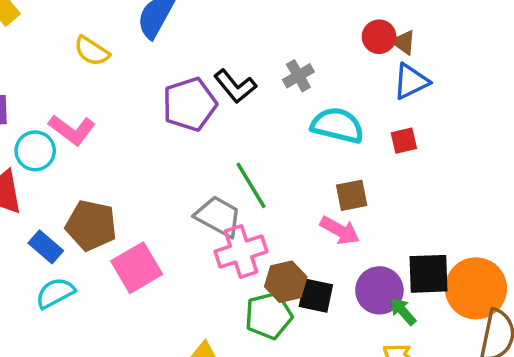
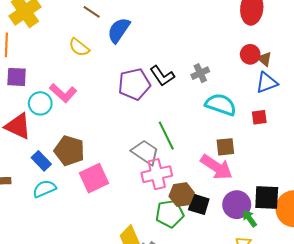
pink arrow: (340, 230) -> (216, 167), size x1.4

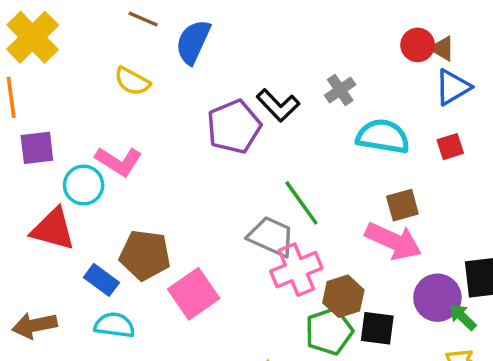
cyan semicircle: (44, 189) -> (114, 325), turned 40
black square: (199, 204) -> (377, 328), moved

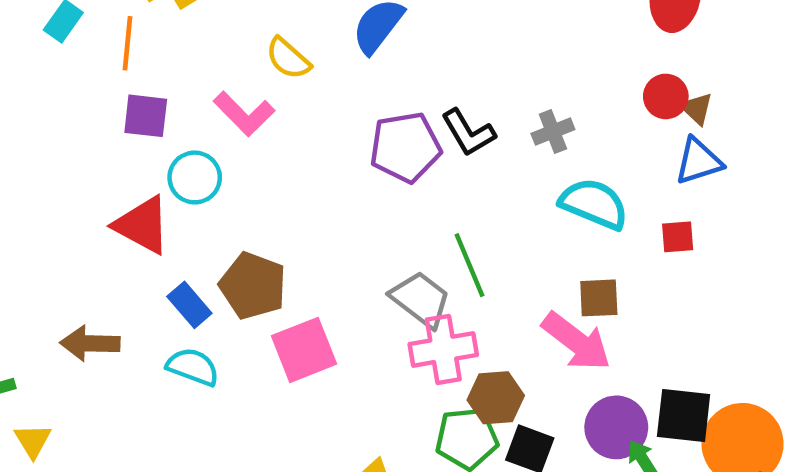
pink L-shape: (119, 161) -> (244, 114), moved

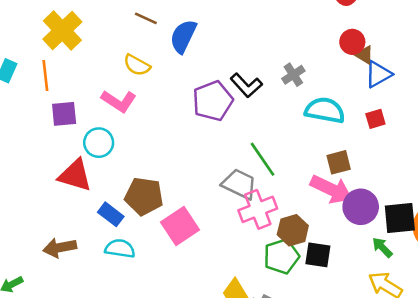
brown triangle: (697, 109) -> (364, 55), moved
purple circle: (616, 427) -> (361, 207), moved

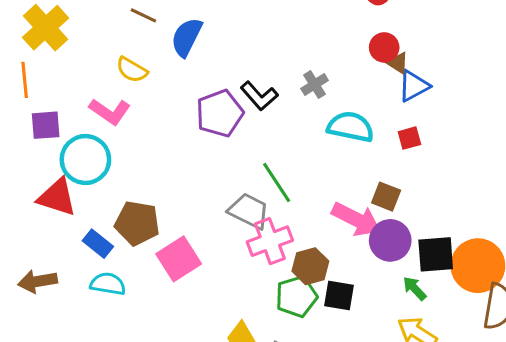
cyan circle: (99, 143) -> (85, 160), size x1.4
brown square: (339, 162) -> (386, 197), moved, turned 35

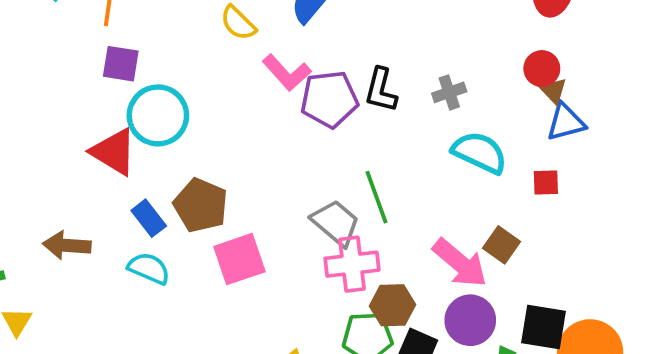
black L-shape: (259, 96) -> (381, 90), turned 42
pink L-shape: (110, 111) -> (287, 73), moved
purple circle: (390, 240) -> (470, 320), moved

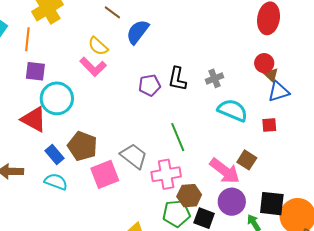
pink L-shape: (287, 73) -> (93, 67), moved
purple pentagon: (329, 99) -> (150, 85), size x0.7
gray trapezoid: (336, 223) -> (134, 156), moved

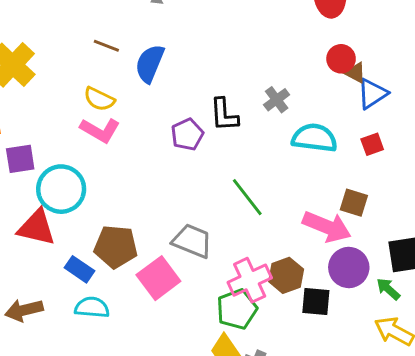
pink cross: (166, 174) -> (250, 280), moved
green pentagon: (176, 213) -> (237, 309), moved

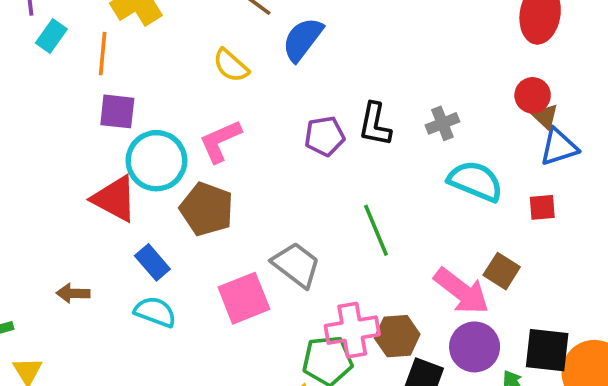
pink L-shape: (100, 130) -> (220, 141), moved, turned 111
brown pentagon: (116, 247) -> (207, 209), moved
brown arrow: (24, 310) -> (73, 293), size x0.7

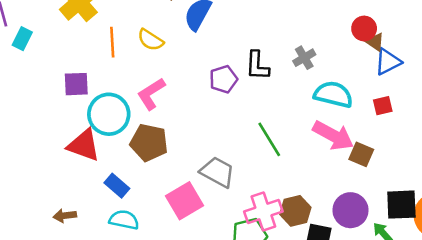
orange line: (103, 54) -> (112, 42), moved
pink arrow: (462, 291) -> (333, 136), moved

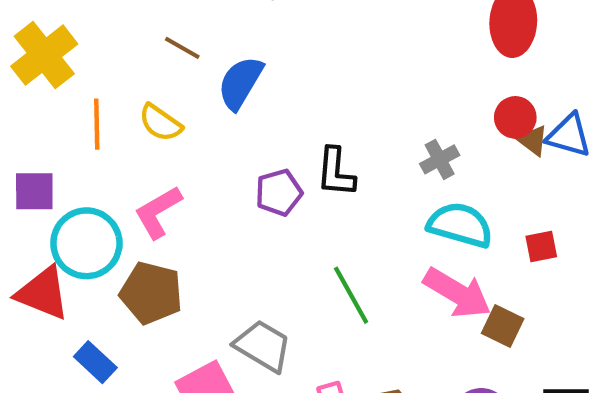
gray cross: (304, 58) -> (440, 159), moved
blue triangle: (388, 62) -> (569, 135), moved, turned 40

